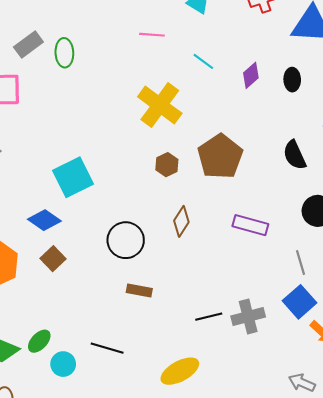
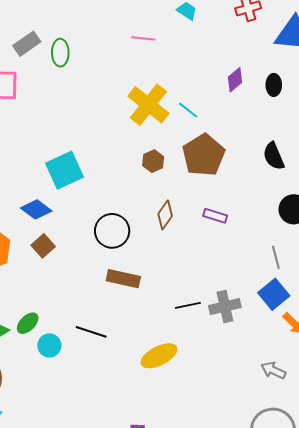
cyan line: (203, 61) -> (188, 110), moved
purple rectangle: (250, 225) -> (215, 216), moved, size x0.7
brown rectangle: (139, 290) -> (123, 279), size x1.4

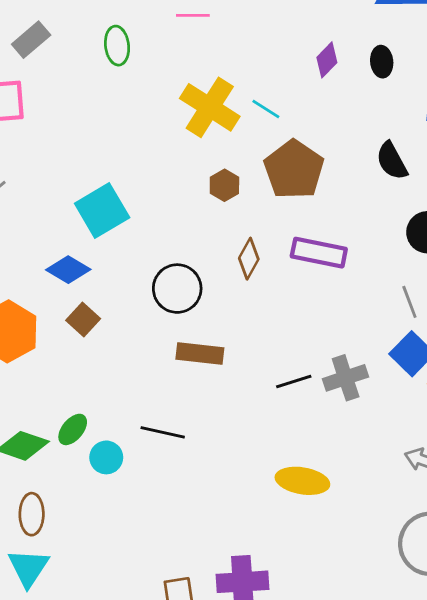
green ellipse: (60, 53) -> (117, 46), moved
purple rectangle: (215, 216) -> (319, 253), size x1.6
yellow ellipse: (159, 356) -> (302, 481), moved, turned 42

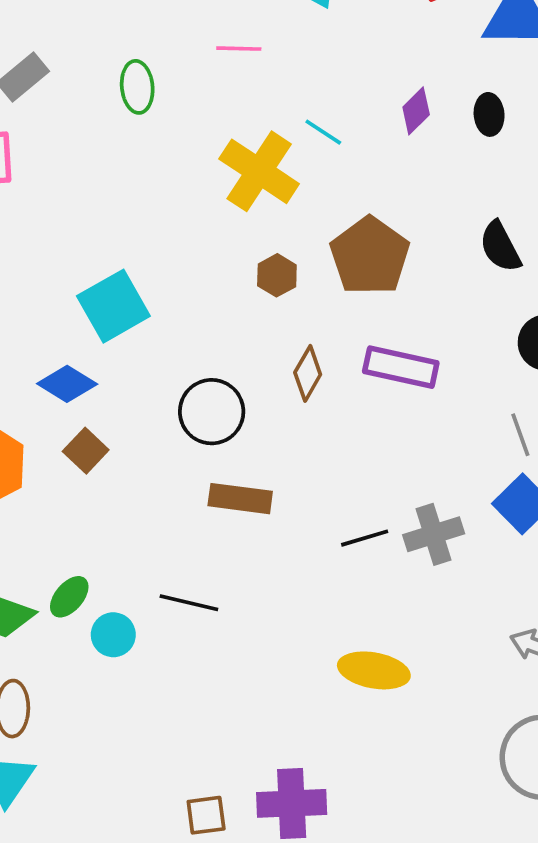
cyan line: (266, 109) -> (323, 132), moved

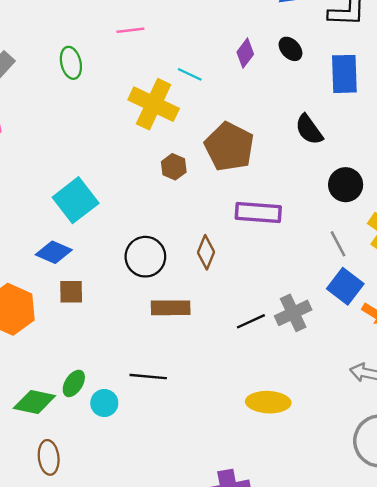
black ellipse: (489, 114) -> (290, 49), turned -30
brown diamond: (308, 373) -> (206, 252), moved
brown square: (86, 451) -> (71, 292), turned -36

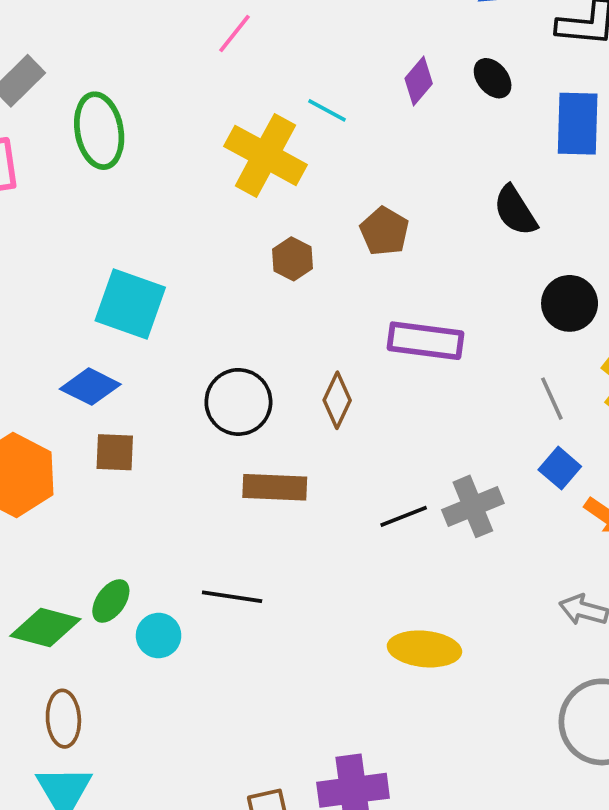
pink line: (130, 30) -> (234, 33), turned -48
green ellipse: (71, 63) -> (99, 131), moved, size x1.4
brown pentagon: (229, 147) -> (384, 231), size x0.6
cyan square: (76, 200) -> (130, 304), turned -36
blue square: (345, 286) -> (560, 468), size x0.7

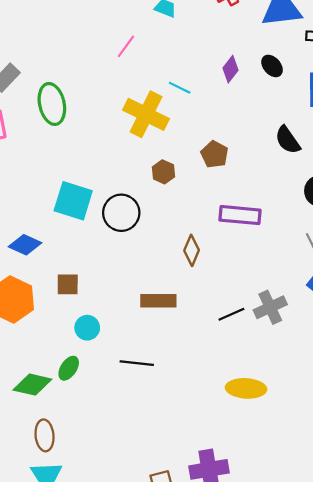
blue diamond: (90, 387) -> (25, 245), moved
black circle: (238, 402) -> (121, 213), moved
cyan circle: (159, 636) -> (87, 328), moved

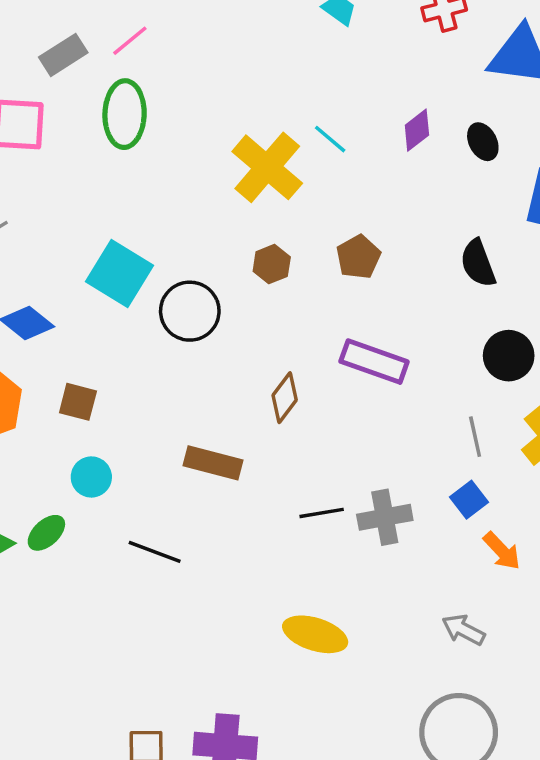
pink line: (126, 46) -> (130, 41), moved

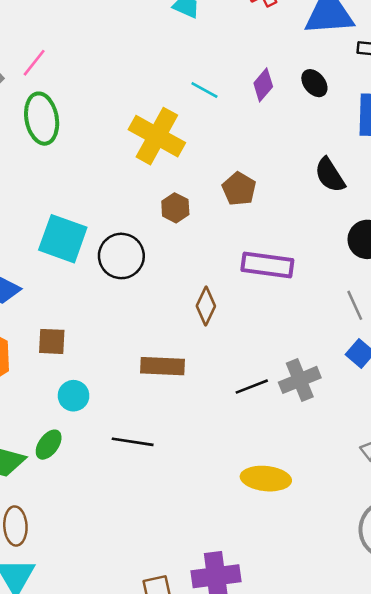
cyan line: (330, 139) -> (204, 90), moved

